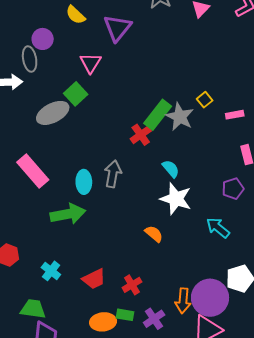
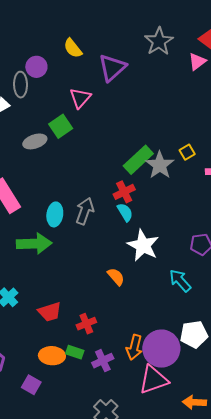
gray ellipse: (53, 113) -> (35, 141), size x0.7
red cross: (141, 135) -> (124, 192), moved
cyan semicircle: (171, 169) -> (125, 212), moved

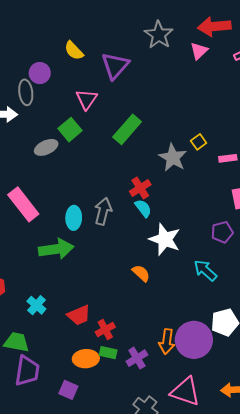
green rectangle: (138, 160) -> (127, 129), moved
red cross: (86, 324) -> (105, 330), moved
pink triangle: (153, 380) -> (185, 392), moved, turned 44

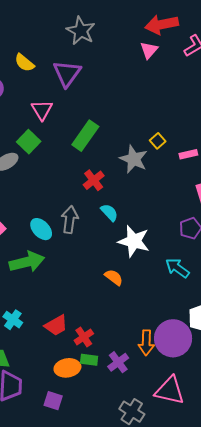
gray star: (159, 35) -> (81, 31), moved
red cross: (140, 188) -> (94, 180), moved
cyan ellipse: (74, 218) -> (41, 229), turned -40

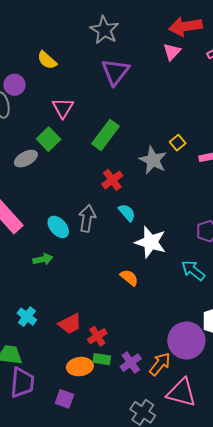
purple triangle: (67, 74) -> (115, 72), moved
green arrow: (27, 262) -> (43, 259), size x0.6
orange arrow: (146, 343) -> (160, 364), moved, turned -145

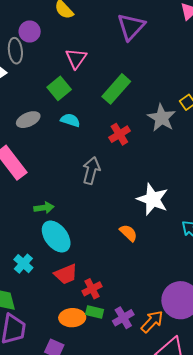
gray ellipse: (26, 159) -> (28, 120), moved
cyan semicircle: (127, 213) -> (70, 120), moved, turned -36
cyan ellipse: (58, 227) -> (56, 237), moved, size x1.4

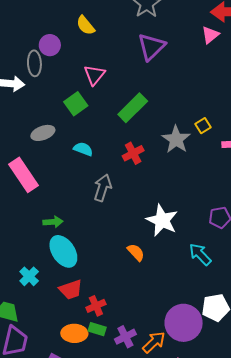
cyan semicircle: (70, 120) -> (83, 149), moved

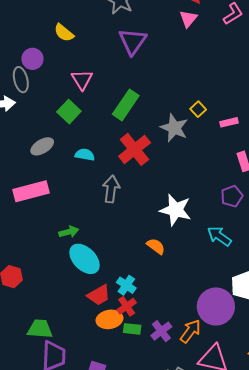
red cross: (133, 153) -> (135, 149), size x1.5
pink rectangle: (24, 175) -> (31, 191), turned -60
cyan cross: (29, 276) -> (126, 285), moved
orange ellipse: (74, 333) -> (109, 319), moved

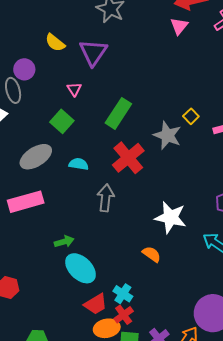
purple triangle: (133, 41) -> (93, 52), moved
pink triangle: (82, 80) -> (74, 89), size x0.7
gray ellipse: (42, 146) -> (36, 157), size x1.4

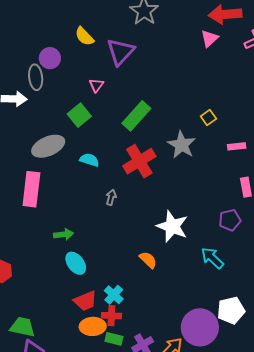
yellow square: (191, 116) -> (208, 117), moved
gray arrow: (106, 198) -> (111, 197), size x0.6
pink rectangle: (26, 202) -> (31, 189), turned -76
cyan ellipse: (81, 268) -> (76, 263), size x0.7
red cross: (124, 315) -> (111, 316), turned 30

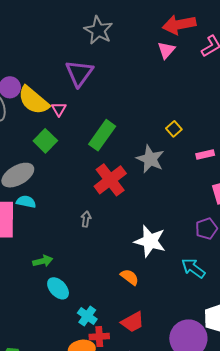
yellow semicircle: (84, 36) -> (33, 100), moved, size x1.6
cyan semicircle: (89, 160) -> (26, 202), moved
cyan cross: (114, 295) -> (87, 316), moved
red trapezoid: (85, 301) -> (133, 322), moved

